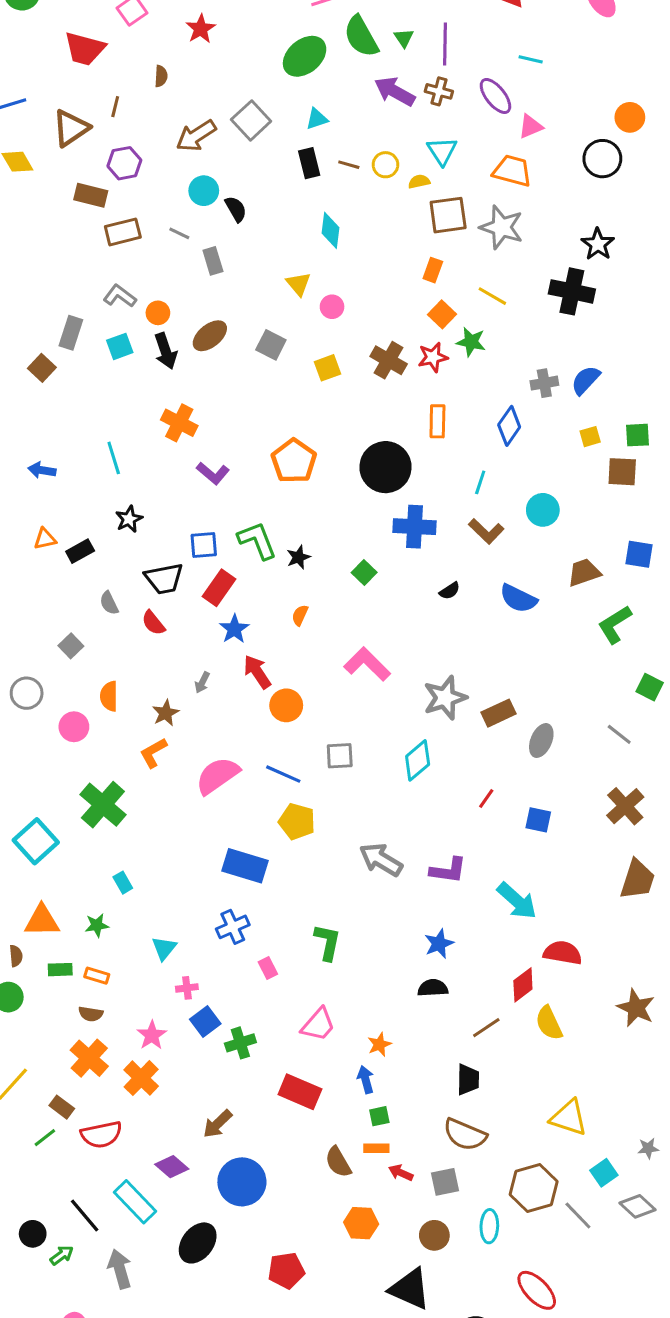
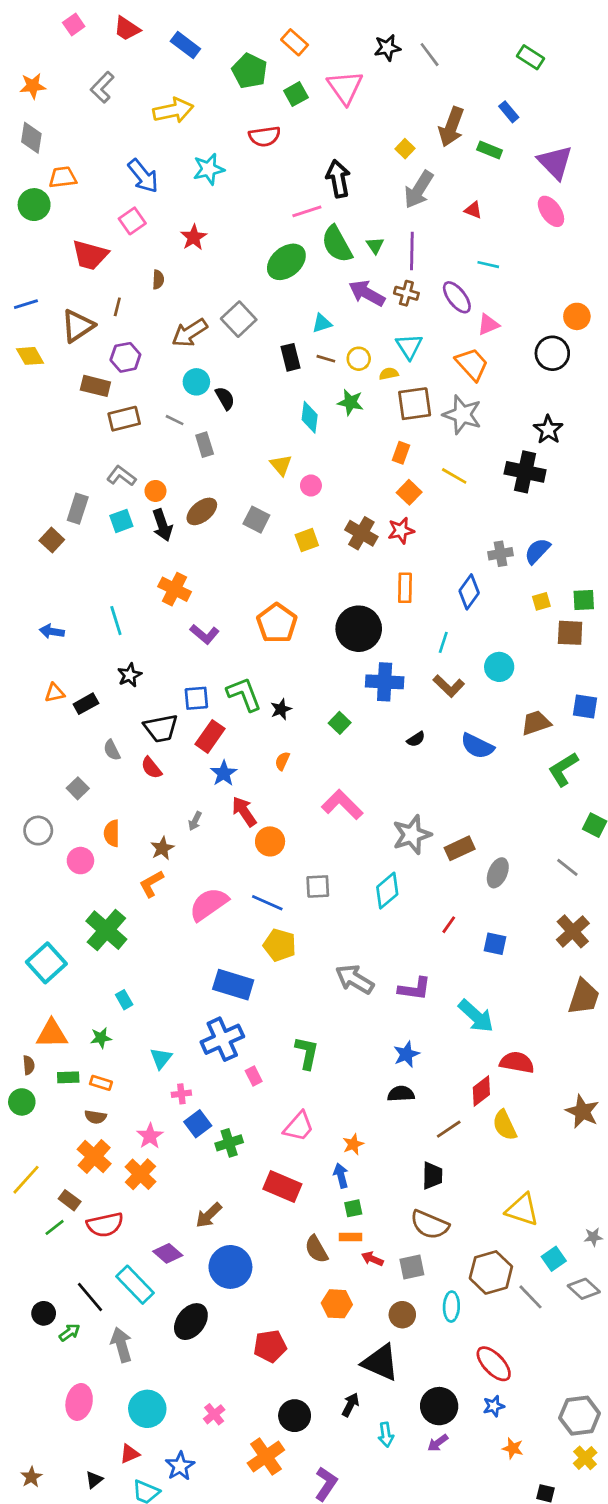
cyan triangle: (317, 119) -> (322, 323), moved
orange trapezoid: (512, 171) -> (472, 364), turned 33
green star: (471, 342) -> (350, 402), moved
blue cross: (233, 927) -> (222, 1039), size x1.4

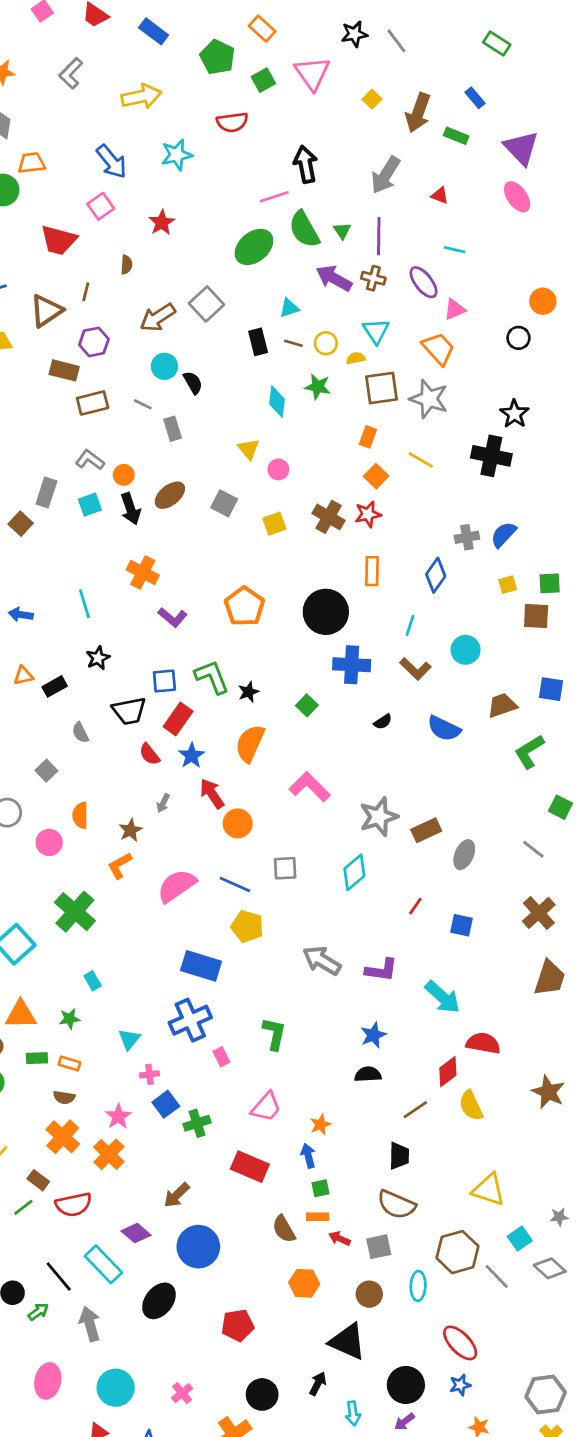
yellow square: (405, 149) -> (372, 99), moved
black circle: (552, 353) -> (518, 338), size x0.7
orange semicircle: (282, 761) -> (250, 743), size x2.0
red semicircle: (151, 768) -> (150, 754), moved

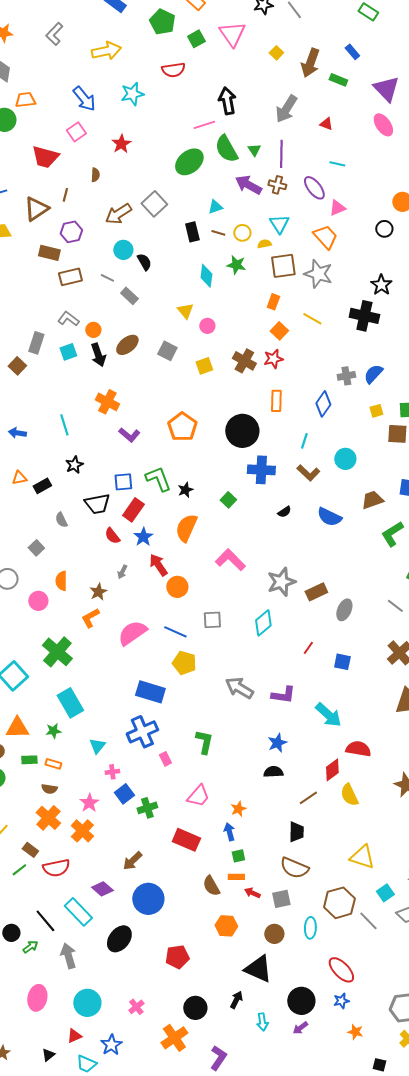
gray rectangle: (173, 429) -> (129, 296), turned -30
cyan rectangle: (93, 981) -> (70, 703), size x2.0

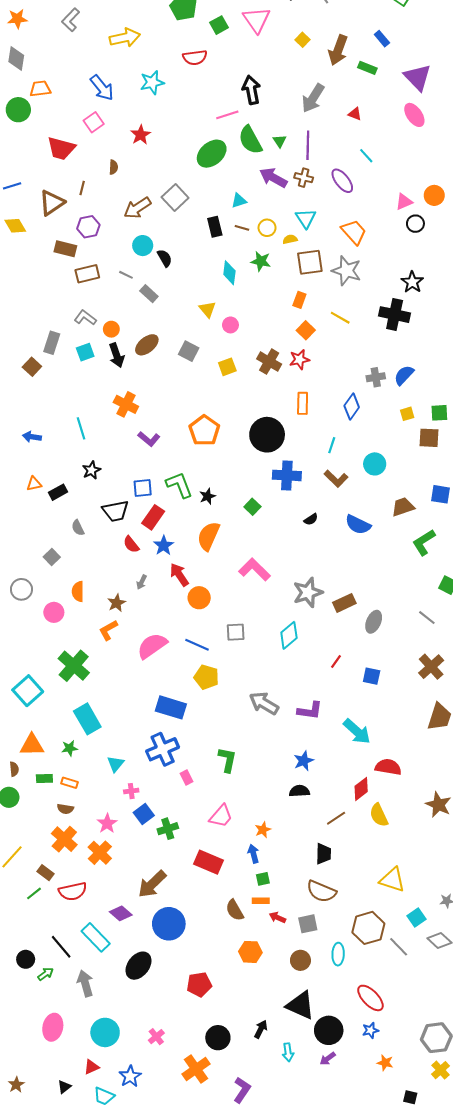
cyan line: (337, 164) -> (366, 156), turned 35
pink triangle: (337, 208) -> (404, 202), moved
brown arrow: (132, 861) -> (152, 884), size x1.4
black triangle: (258, 969) -> (300, 1005), moved

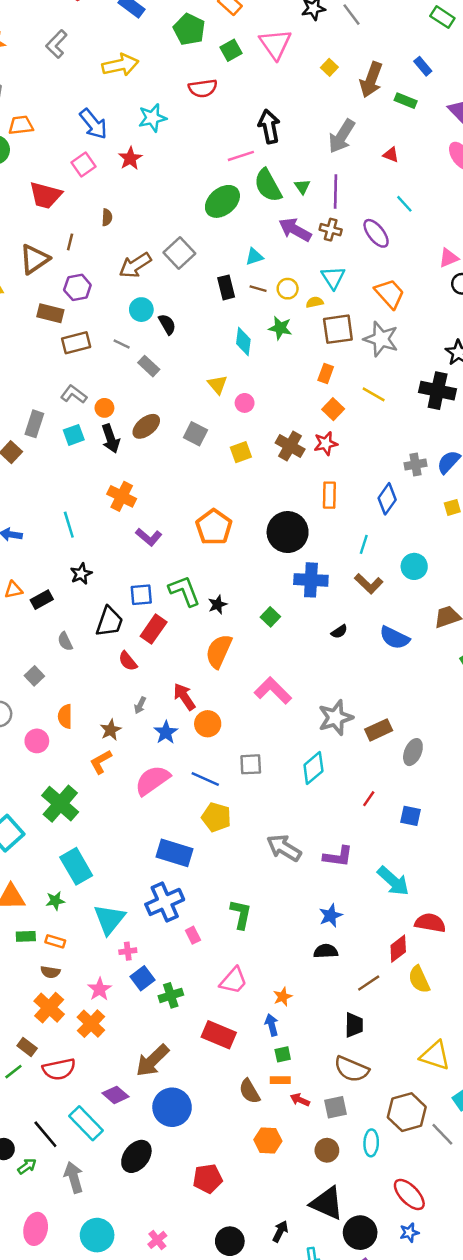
red star: (141, 135) -> (130, 158), moved
black trapezoid: (116, 511) -> (109, 622), turned -60
blue star: (164, 545) -> (166, 732), moved
cyan triangle: (116, 764) -> (109, 919), size x1.6

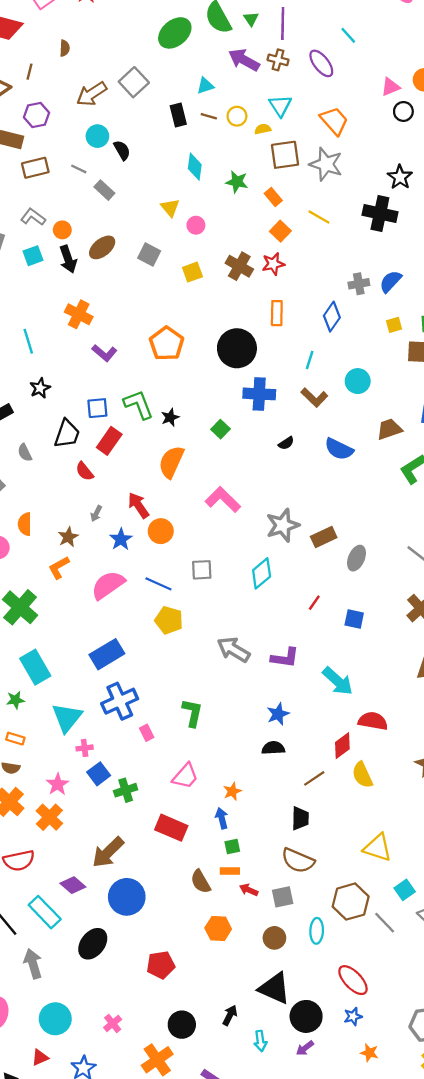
green star: (280, 328) -> (237, 182), moved
orange rectangle: (326, 373) -> (273, 197), turned -60
blue rectangle: (175, 853) -> (107, 654), moved, turned -48

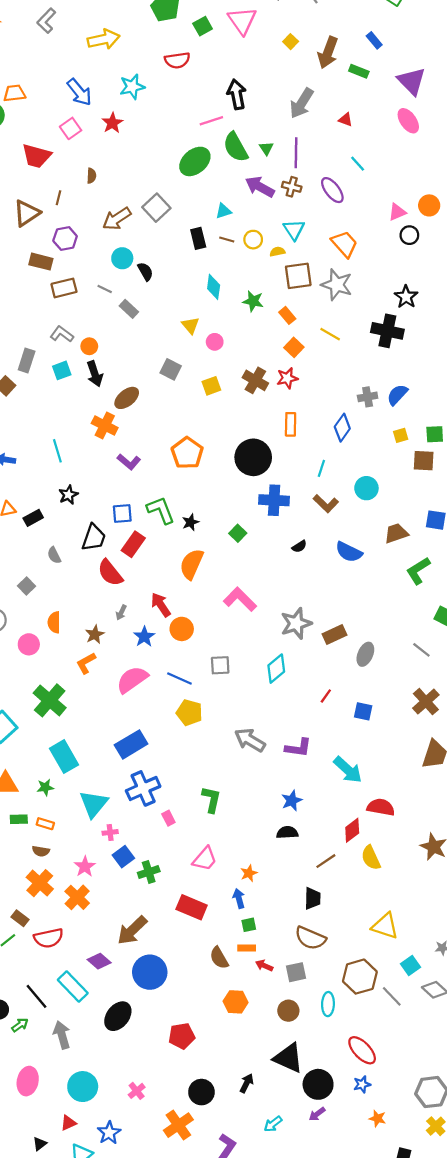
brown ellipse: (102, 247) -> (127, 398), moved
red semicircle: (85, 471) -> (110, 573), size x1.5
cyan arrow: (260, 1041) -> (273, 1124), moved, turned 60

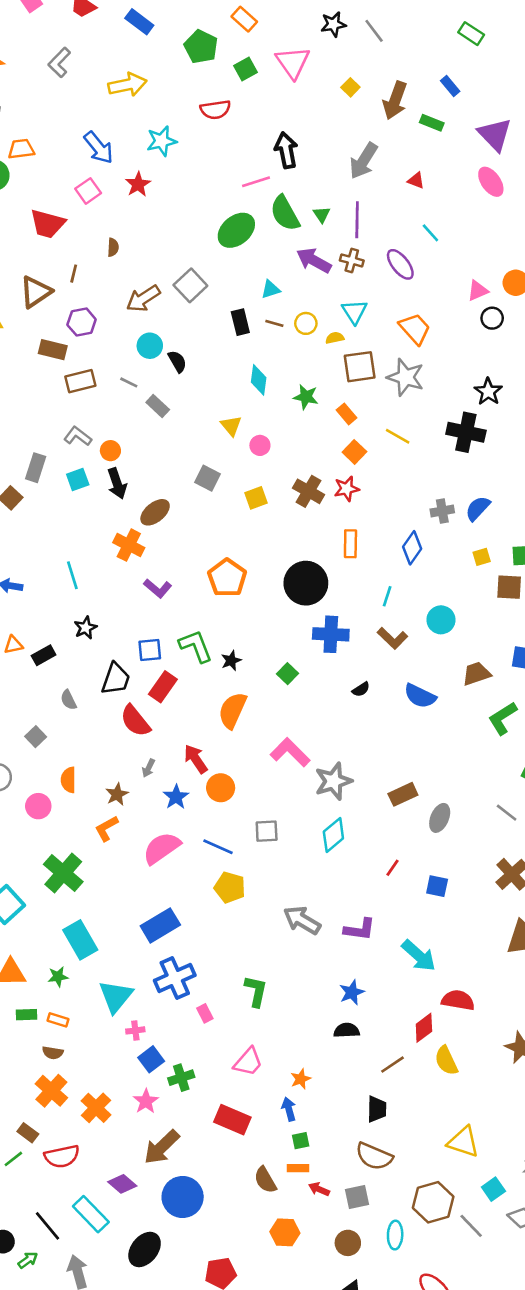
gray star: (296, 623) -> (333, 781), moved
pink star: (85, 867) -> (146, 1101), moved

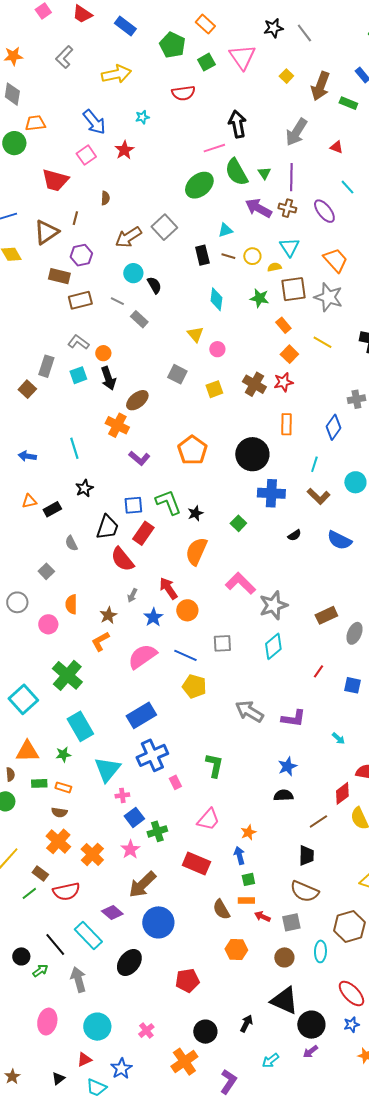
cyan star: (162, 141) -> (142, 117), size x0.6
green star: (306, 397) -> (259, 298), moved
cyan arrow: (419, 956) -> (338, 738), size x0.5

